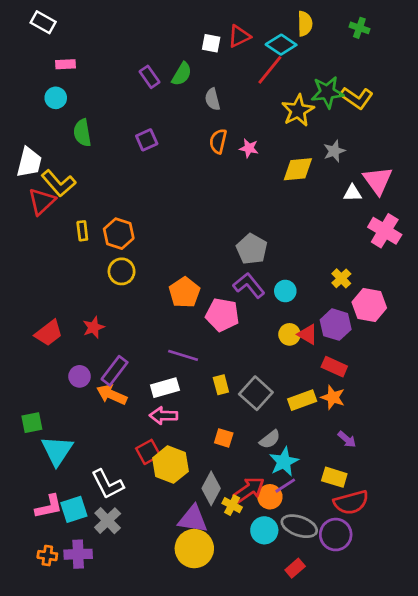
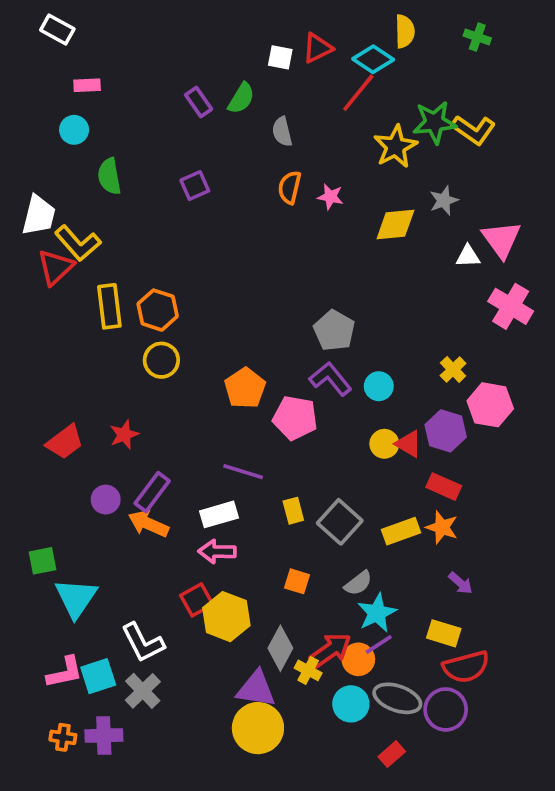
yellow rectangle: (82, 231) -> (109, 306), size x1.6

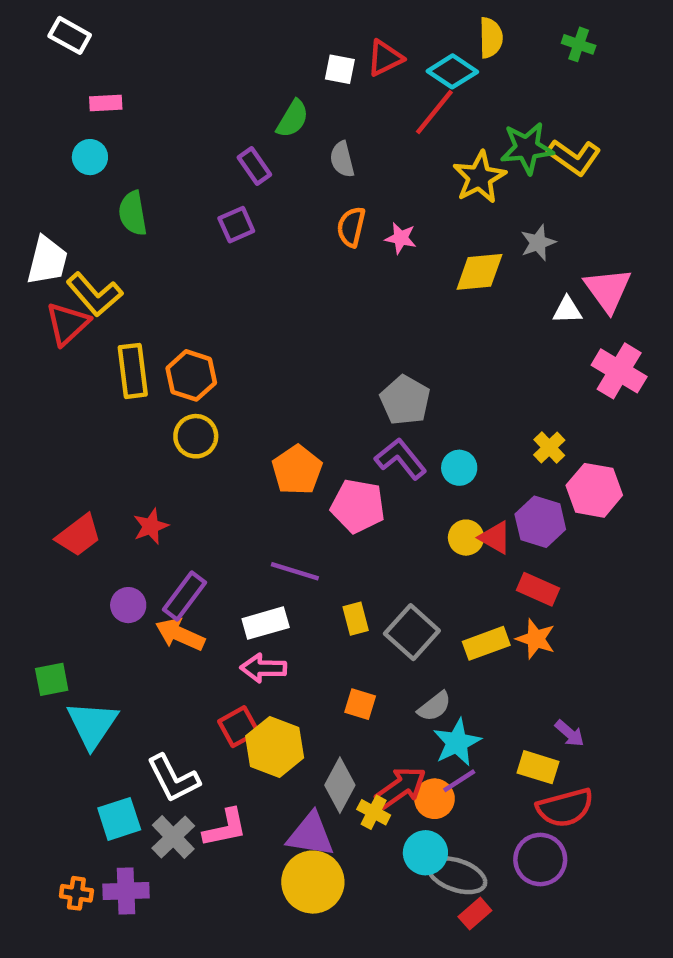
purple rectangle: (199, 102) -> (254, 166), moved
purple arrow: (461, 583) -> (570, 733), moved
pink L-shape: (65, 672) -> (225, 828), moved
gray ellipse: (397, 698) -> (457, 875), moved

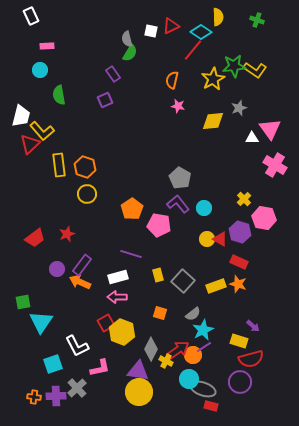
white rectangle: (70, 35) -> (31, 16), turned 36
gray semicircle: (342, 159) -> (127, 39), moved
orange semicircle: (351, 227) -> (172, 80), moved
gray cross: (173, 837) -> (77, 388), moved
red rectangle: (475, 914) -> (211, 406), turned 56

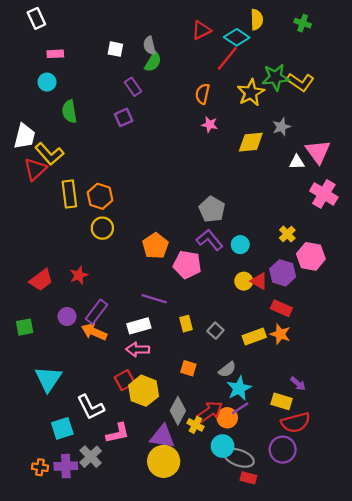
white square: (151, 31) -> (115, 49), moved
gray square: (183, 281) -> (215, 331), size x0.6
green square: (23, 302) -> (25, 327), moved

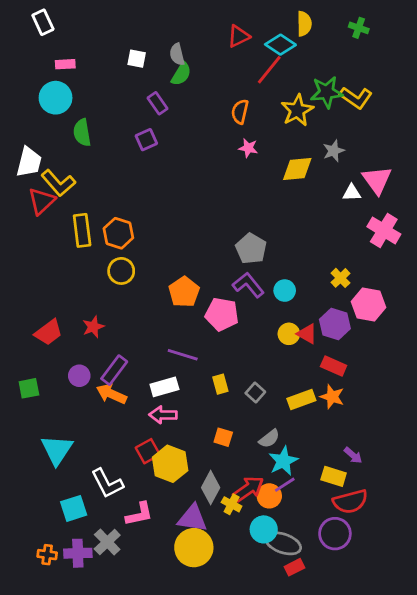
cyan circle: (47, 82) -> (56, 98), size x1.5
red rectangle: (248, 478) -> (294, 567), turned -42

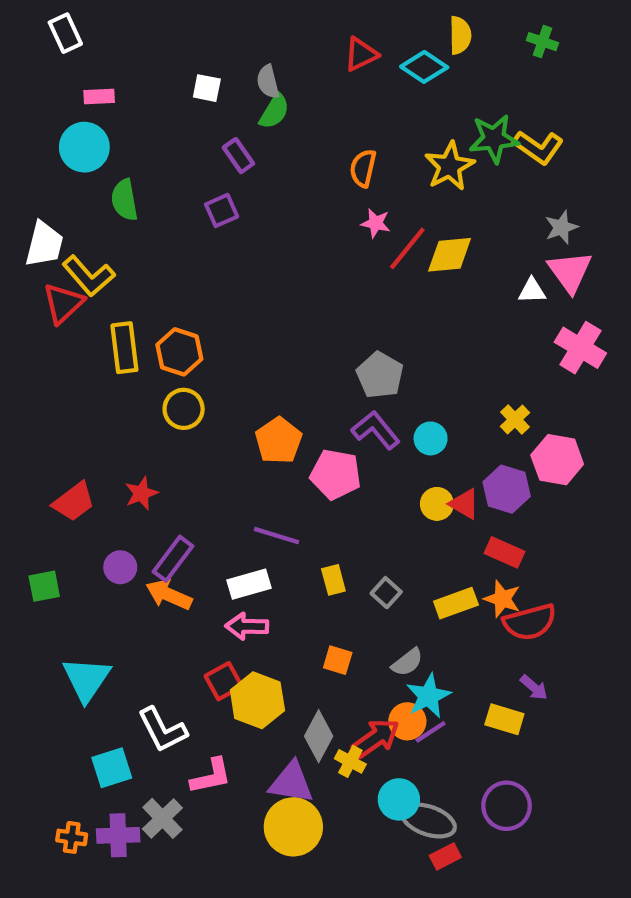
red line: (269, 70) -> (407, 248), moved
gray star: (334, 151) -> (561, 227), moved
orange circle: (269, 496) -> (407, 721), moved
red semicircle: (350, 501) -> (530, 622), moved

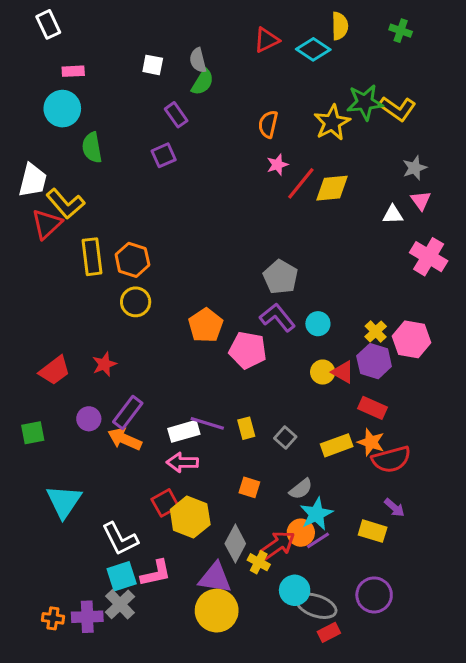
pink star: (376, 223) -> (277, 165), turned -30
pink triangle: (570, 272) -> (421, 201), size x0.6
yellow cross: (515, 419) -> (376, 332), moved
purple line: (276, 536) -> (207, 423), moved
cyan square: (112, 768) -> (122, 576), moved

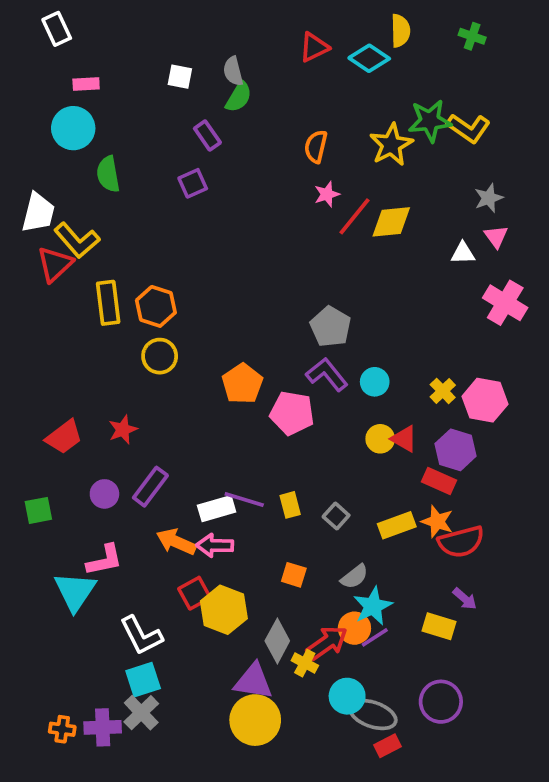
purple hexagon: (374, 361) -> (456, 450), moved
orange arrow: (125, 439) -> (176, 542), moved
pink L-shape: (156, 573) -> (104, 560), moved

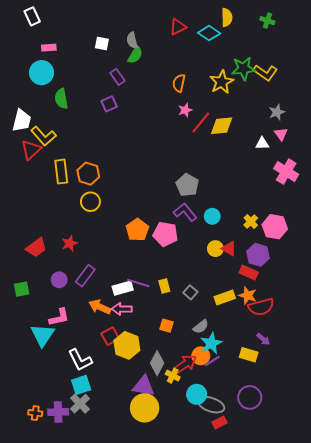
orange pentagon: (242, 384) -> (137, 230), moved

